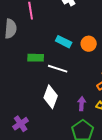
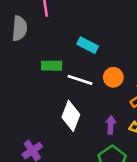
orange circle: (89, 44) -> (113, 77), moved

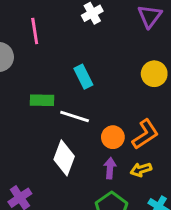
cyan rectangle: (88, 45) -> (83, 77), turned 36
orange circle: (113, 77) -> (113, 137), moved

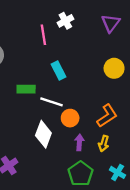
pink line: (35, 31) -> (43, 35), moved
orange circle: (113, 137) -> (70, 118), moved
yellow arrow: (141, 170) -> (104, 144), turned -56

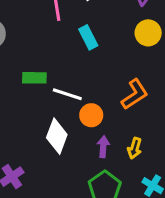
yellow circle: (114, 68) -> (148, 33), moved
cyan rectangle: (58, 71) -> (88, 37), moved
orange L-shape: (107, 116) -> (135, 94), moved

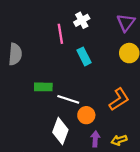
yellow arrow: (135, 148) -> (119, 140), turned 56

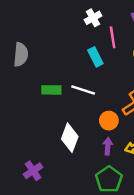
pink line: (60, 34) -> (113, 37), moved
white line: (68, 99) -> (83, 90), moved
orange circle: (86, 115) -> (109, 121), moved

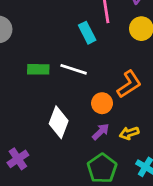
purple arrow: (108, 146) -> (101, 132), turned 42

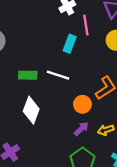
cyan rectangle: (87, 33) -> (70, 44), turned 48
white diamond: (59, 122) -> (31, 110), moved

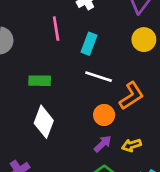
pink line: (86, 25) -> (56, 29), moved
white line: (58, 75) -> (99, 77), moved

